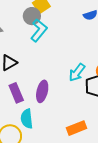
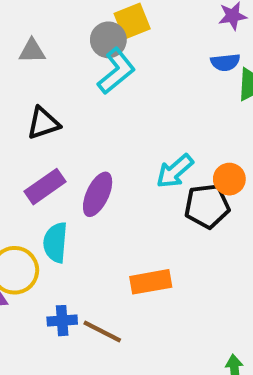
purple rectangle: (16, 93) -> (45, 187), turned 66

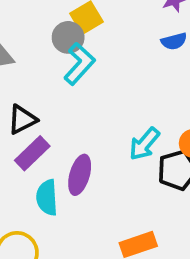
purple rectangle: (45, 187) -> (32, 153), moved
cyan semicircle: (55, 242) -> (47, 198), moved

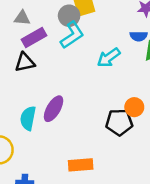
cyan arrow: (144, 144) -> (109, 58), moved
purple rectangle: (32, 153) -> (34, 38), moved

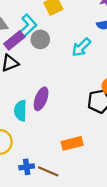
gray circle: (69, 16) -> (40, 39), moved
cyan L-shape: (72, 35) -> (27, 26), moved

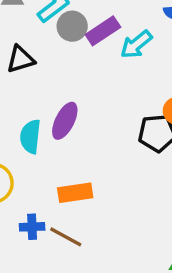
purple rectangle: (14, 40) -> (103, 31), moved
orange rectangle: (72, 143) -> (75, 193), moved

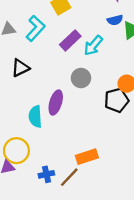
gray circle: (72, 26) -> (81, 78), moved
orange rectangle: (75, 193) -> (87, 157), moved
brown line: (66, 237) -> (69, 177), turned -65

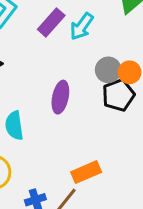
gray circle: (81, 78) -> (108, 70), moved
purple ellipse: (56, 102) -> (60, 97), moved

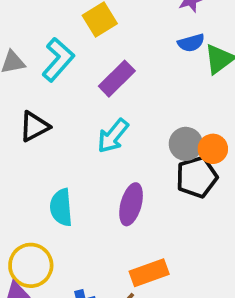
cyan arrow: (82, 26) -> (113, 136), moved
purple ellipse: (60, 97) -> (131, 204), moved

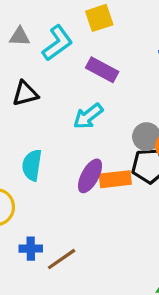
purple rectangle: (117, 79) -> (102, 70), turned 60
orange rectangle: (149, 273) -> (115, 179), moved

